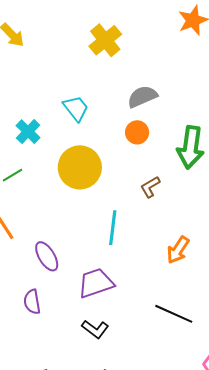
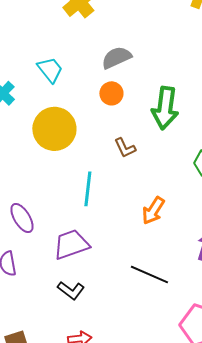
brown L-shape: (150, 187) -> (125, 148), turned -85

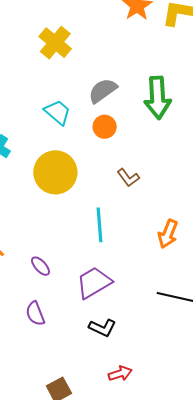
cyan trapezoid: (50, 70) -> (58, 112), moved
green arrow: (165, 108) -> (158, 98), moved
purple ellipse: (22, 218) -> (40, 266), size x0.7

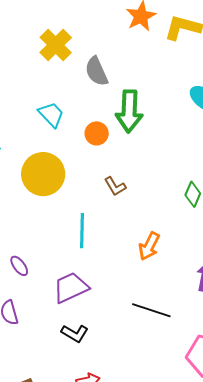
gray semicircle: (103, 91) -> (96, 71), moved, turned -84
green arrow: (158, 98) -> (129, 111), moved

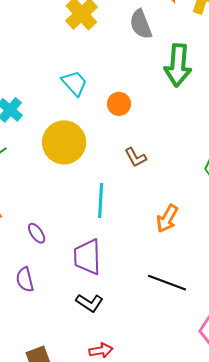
gray semicircle: (96, 71) -> (141, 24), moved
green arrow: (129, 111) -> (178, 65), moved
purple trapezoid: (71, 288) -> (87, 257), turned -69

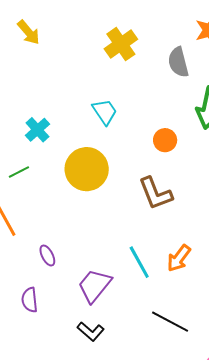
orange circle: (119, 104) -> (165, 140), moved
brown L-shape: (135, 157) -> (155, 193), size x1.6
cyan line: (101, 200) -> (139, 262), moved, turned -40
purple trapezoid: (87, 257) -> (94, 286), turned 33

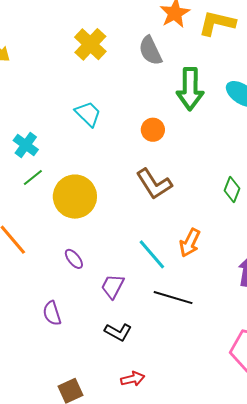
yellow circle: (87, 169) -> (75, 197), moved
green line: (19, 172) -> (33, 177), moved
purple ellipse: (47, 256) -> (74, 259), moved
purple trapezoid: (94, 286) -> (113, 286), size x0.7
black line: (170, 322) -> (173, 298), moved

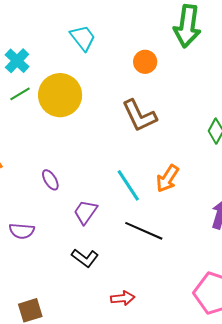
yellow circle: (75, 197) -> (60, 95), moved
purple semicircle: (52, 313) -> (22, 231), turned -75
red arrow: (133, 379) -> (123, 298), moved

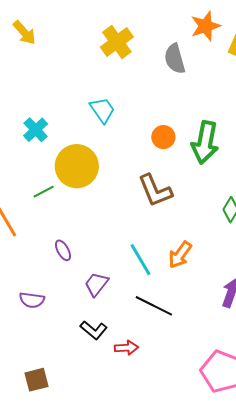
green arrow: (187, 26) -> (205, 142), moved
green line: (20, 94) -> (44, 192), moved
red arrow: (123, 298) -> (126, 348), moved

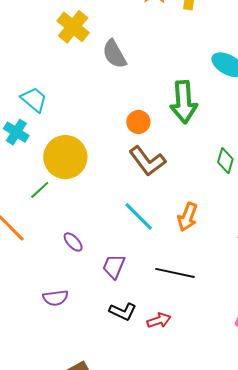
gray semicircle: (175, 59) -> (114, 54), moved
cyan trapezoid: (102, 110) -> (34, 100), moved
orange circle: (163, 137) -> (138, 122), moved
cyan line: (141, 260) -> (139, 216), moved

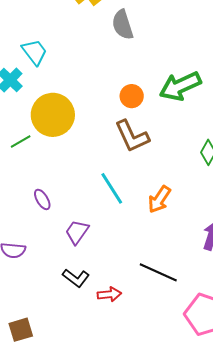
green arrow: (184, 102) -> (180, 86), turned 57
black line: (175, 273) -> (158, 272), moved

